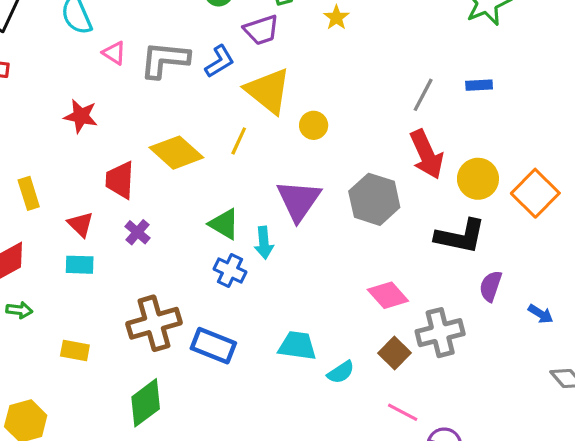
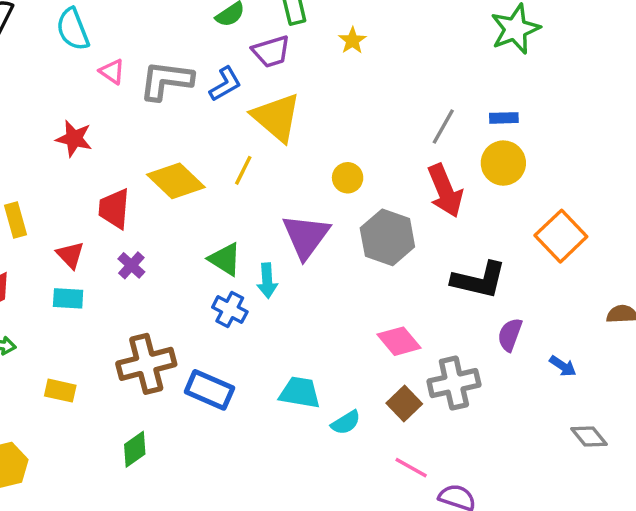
yellow circle: (314, 125) -> (348, 178), moved
yellow circle: (478, 179) -> (503, 163), moved
green diamond: (146, 403) -> (135, 449), size x0.7

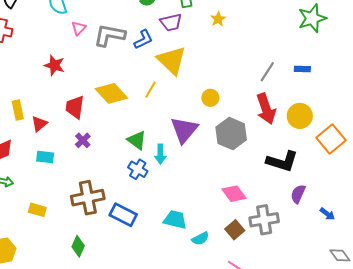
pink triangle: (112, 72) -> (79, 28), turned 35
yellow circle: (503, 163) -> (300, 116), moved
red triangle: (70, 255) -> (39, 124), moved, turned 30
green diamond: (135, 449) -> (78, 246), turned -35

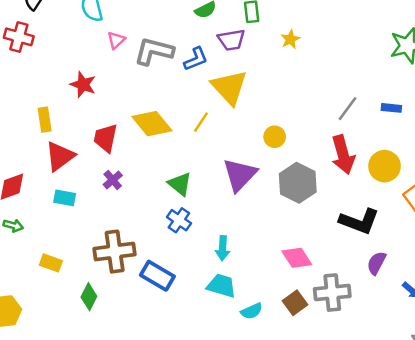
yellow rectangle: (18, 110) -> (45, 120), moved
red triangle: (39, 124) -> (60, 156), size x1.5
cyan arrow: (160, 154) -> (223, 248), moved
green diamond: (78, 246) -> (89, 297), moved

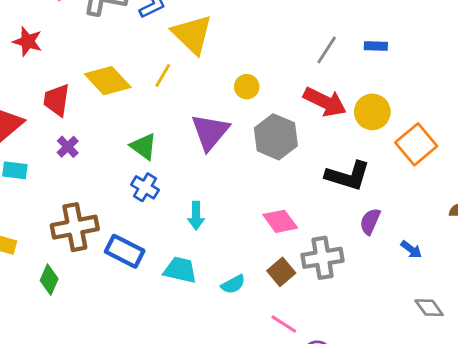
red arrow: (343, 155) -> (325, 102), turned -45
cyan trapezoid: (221, 286) -> (180, 270), moved

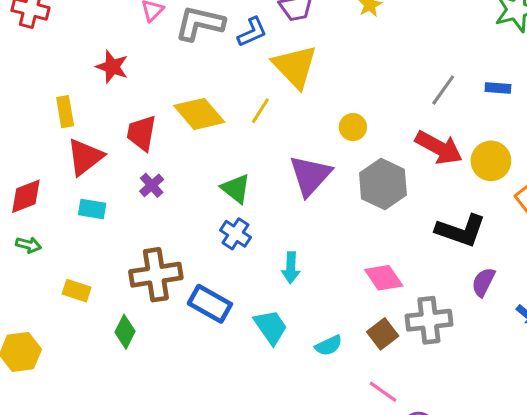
cyan trapezoid: (180, 270) -> (271, 327), turned 40

